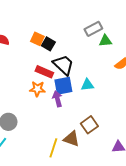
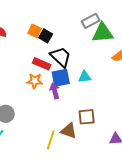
green triangle: (105, 41) -> (103, 33), size x1.6
brown square: (89, 125) -> (87, 117), turned 30

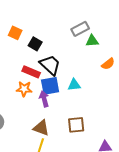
orange square: (35, 31) -> (15, 33), moved
green triangle: (103, 33) -> (92, 41), size x0.6
brown triangle: (69, 131) -> (41, 128), moved

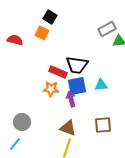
black square: (35, 44) -> (50, 17), moved
black trapezoid: (50, 65) -> (77, 65), turned 145

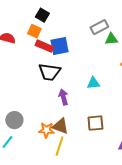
black trapezoid: (77, 65) -> (49, 72), moved
red rectangle: (58, 72) -> (44, 46), moved
blue square: (77, 86) -> (59, 46), moved
orange star: (51, 89) -> (46, 130), moved

